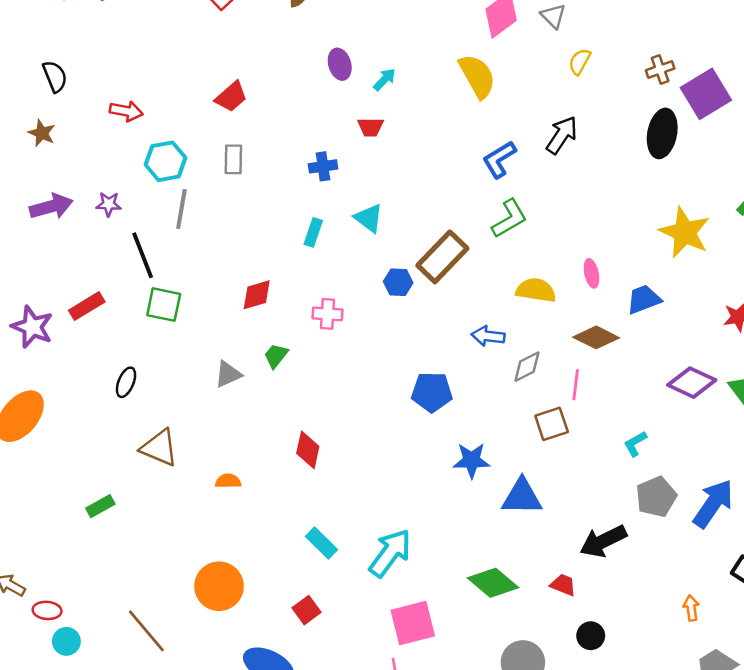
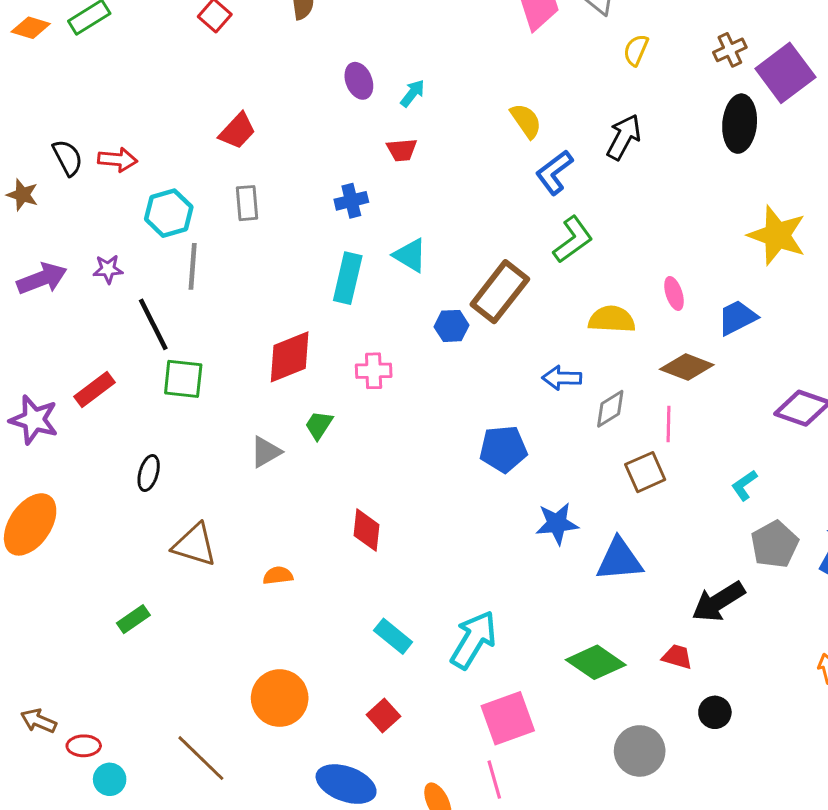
black semicircle: (55, 76) -> (68, 158), moved
yellow semicircle: (477, 76) -> (526, 121), moved, size x0.7
cyan rectangle: (313, 232) -> (348, 278), size x1.5
red diamond: (257, 295) -> (290, 357), size x1.4

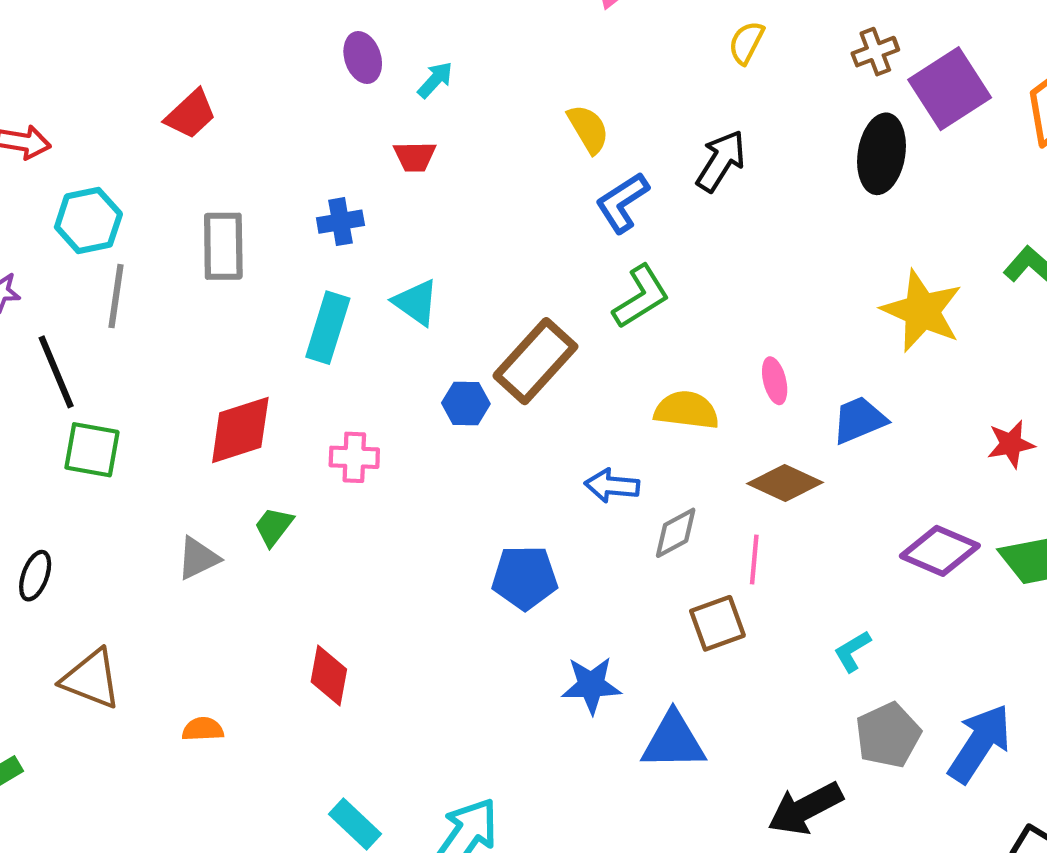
gray rectangle: (247, 203) -> (223, 246), moved, size x1.4

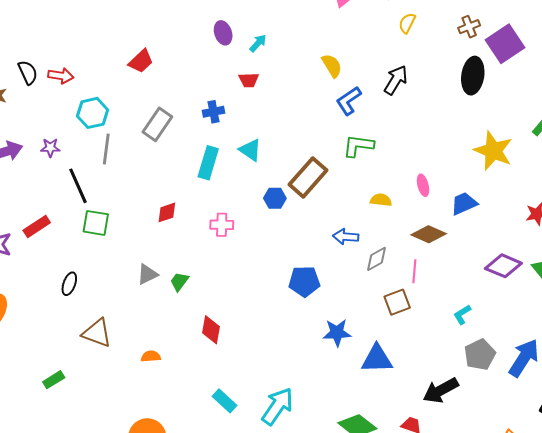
gray rectangle: (223, 246) -> (157, 124), turned 36
green L-shape: (641, 297) -> (358, 146), turned -140
yellow semicircle: (687, 410) -> (381, 200), size x0.7
red diamond: (240, 430) -> (167, 212), size x0.6
green trapezoid: (274, 526) -> (179, 282), moved

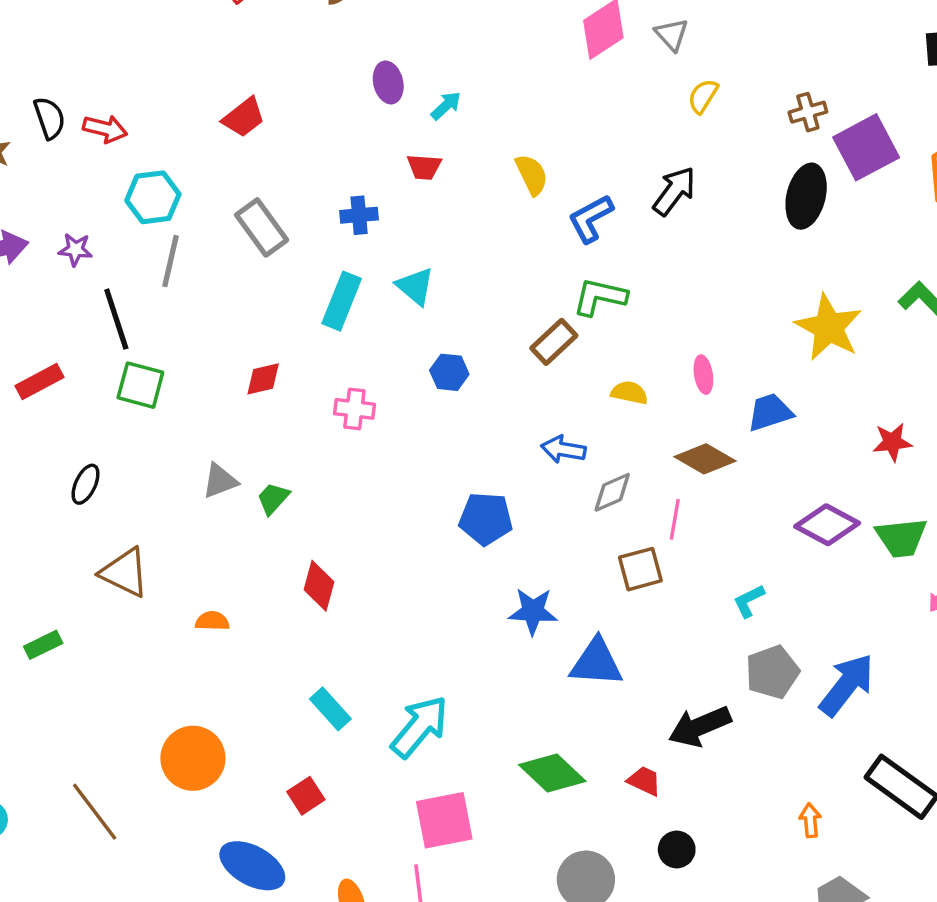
yellow semicircle: (332, 66) -> (532, 175), moved
gray rectangle: (157, 124) -> (262, 227), turned -76
brown rectangle: (308, 177) -> (554, 342), moved, size x0.7

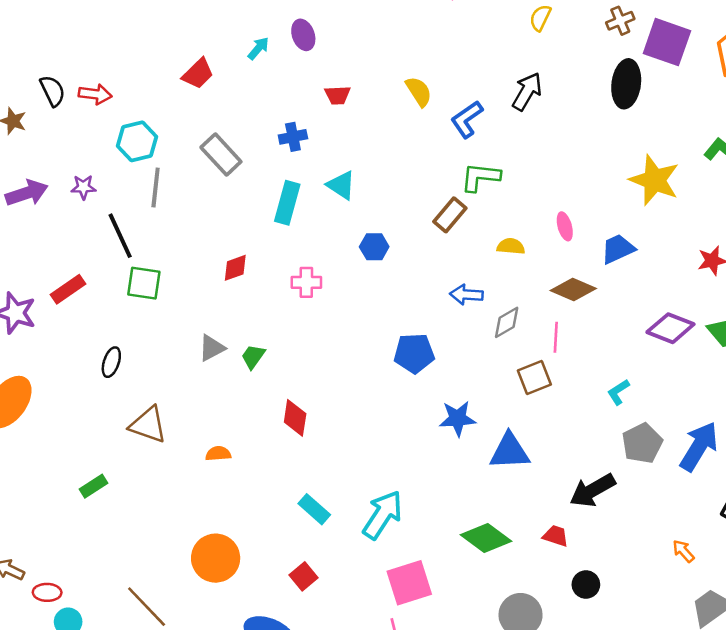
cyan arrow: (446, 106) -> (258, 48), moved
purple square: (866, 147) -> (667, 42), turned -36
orange arrow: (810, 820) -> (683, 551), turned -30

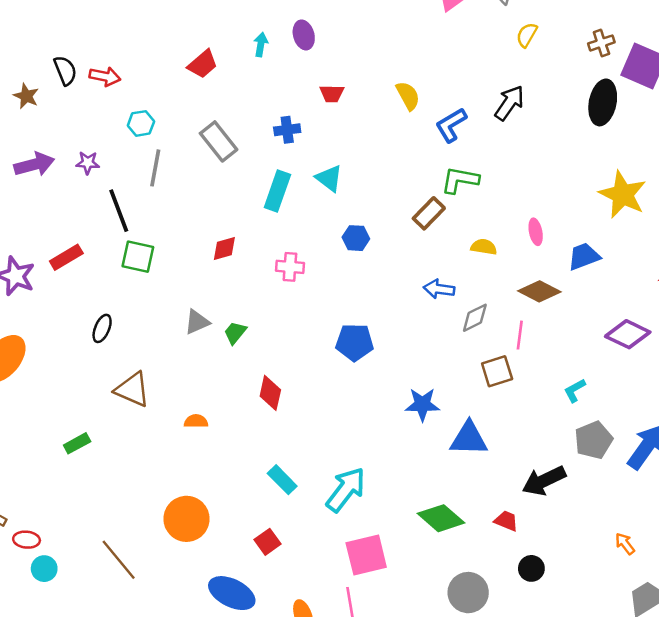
cyan arrow: (258, 48) -> (261, 45), turned -35
cyan hexagon: (137, 141) -> (141, 123), size x0.7
blue pentagon: (414, 353) -> (355, 342), moved

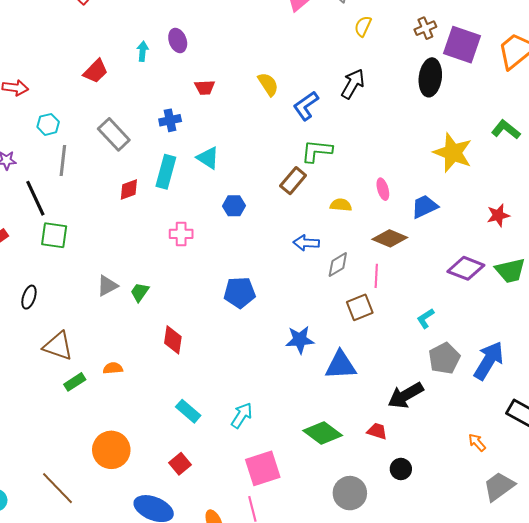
red diamond: (224, 248) -> (129, 190), moved
green rectangle: (77, 443) -> (75, 382), moved
cyan arrow: (346, 490) -> (242, 415), size x0.7

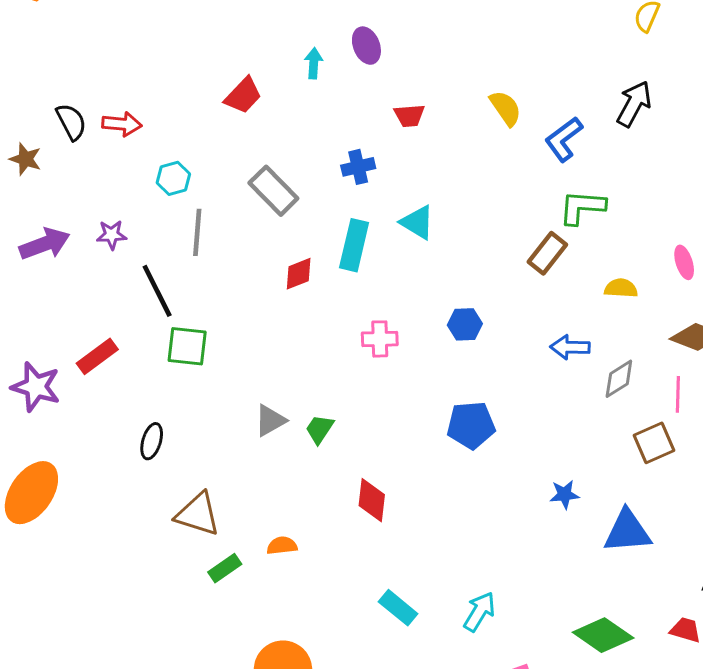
blue hexagon: (234, 206) -> (465, 324), moved
blue star: (300, 340) -> (564, 494), size x0.7

